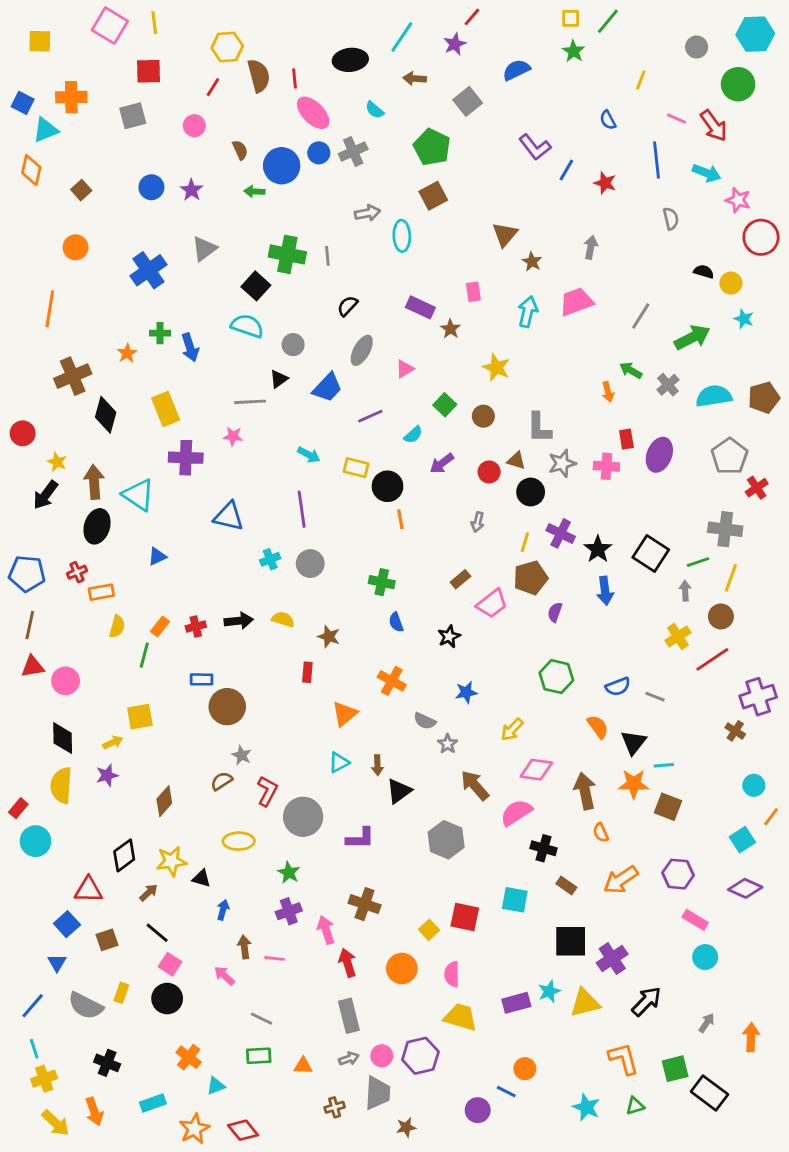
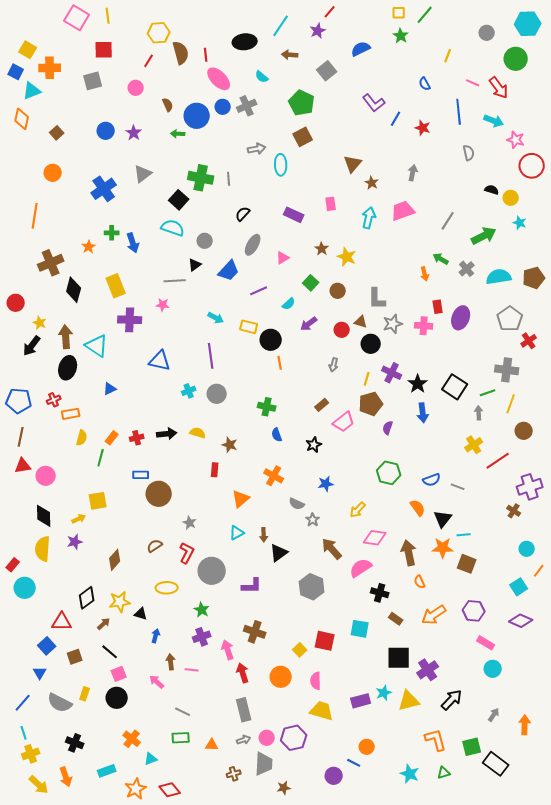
yellow square: (40, 41) -> (28, 50), moved, turned 30
brown star: (450, 329) -> (322, 249), moved
brown circle: (721, 616) -> (524, 431), moved
gray star: (242, 755) -> (190, 523), moved
pink square: (170, 964) -> (119, 674), turned 35

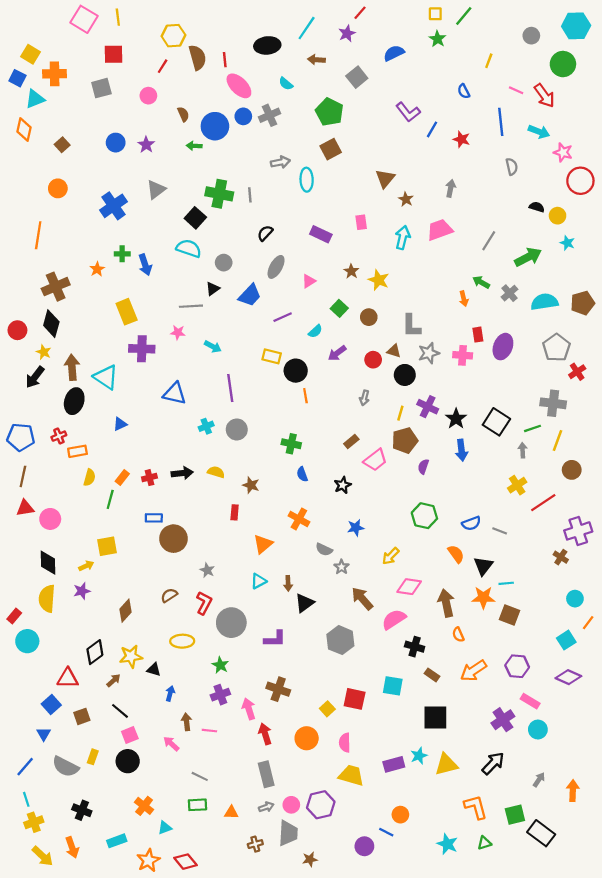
black diamond: (74, 290) -> (51, 324), moved
cyan arrow: (216, 318) -> (213, 347), moved
purple cross: (428, 670) -> (503, 720), moved

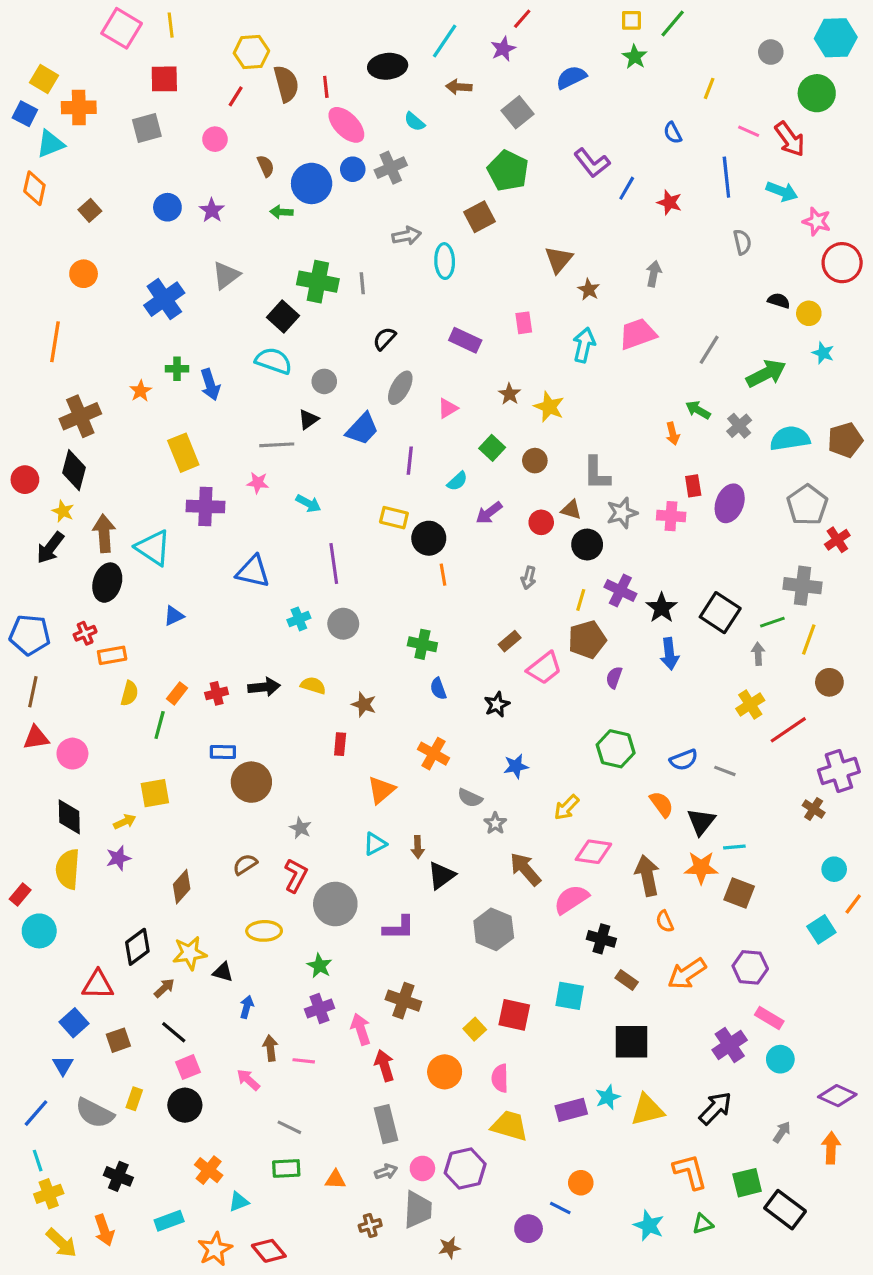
green pentagon: (329, 112) -> (508, 171), moved
purple line: (283, 317) -> (410, 461), turned -60
purple diamond: (568, 677) -> (837, 1096), moved

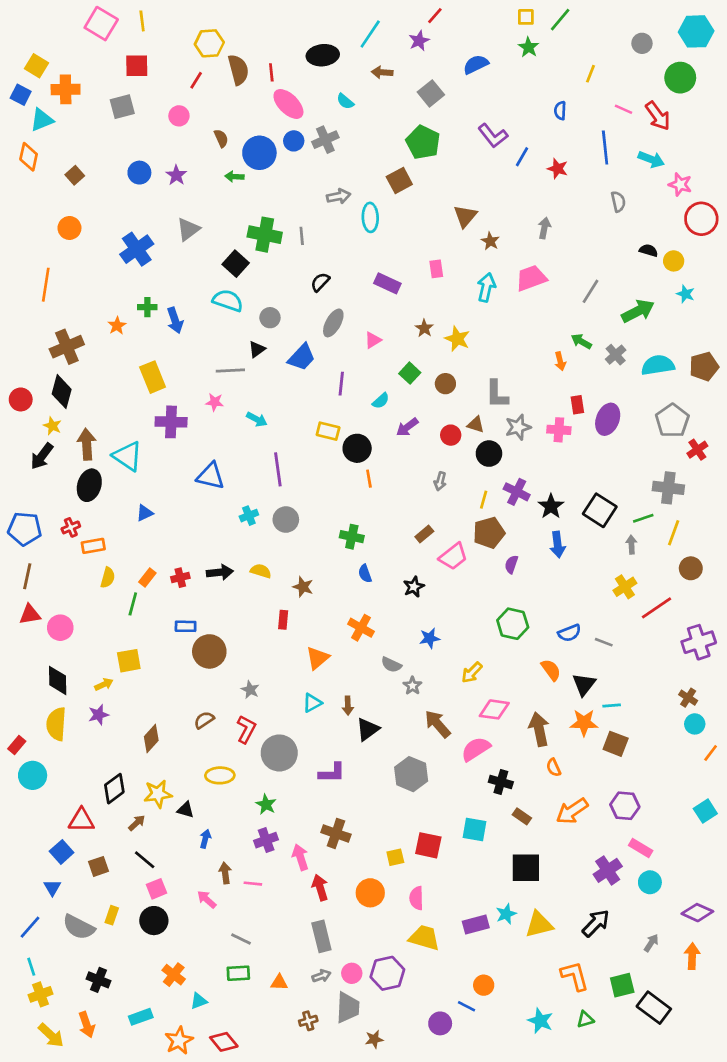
blue semicircle: (673, 133) -> (560, 111), turned 30
brown cross: (814, 809) -> (688, 698), moved
cyan square: (821, 929) -> (705, 811), moved
yellow square: (475, 1029) -> (395, 857), turned 30

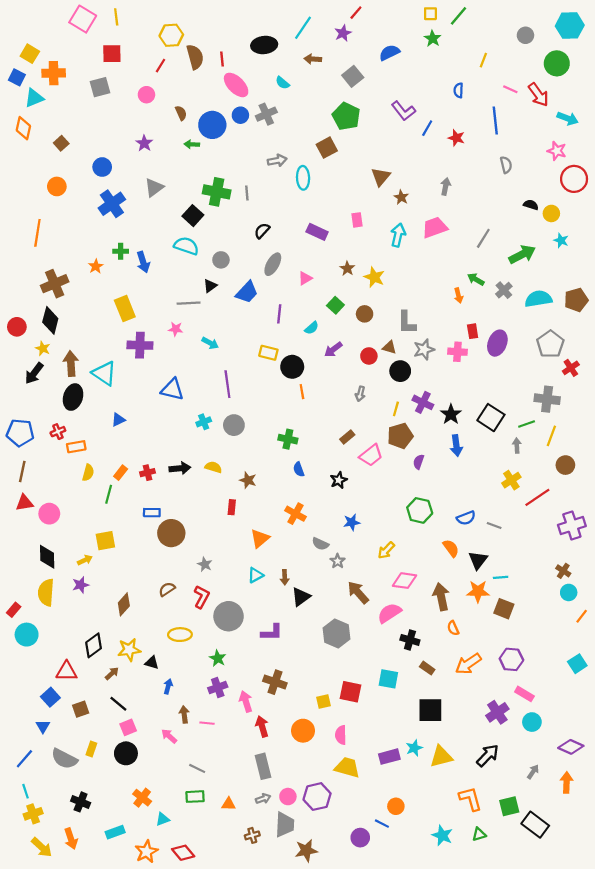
cyan arrow: (651, 159) -> (568, 118), moved
blue circle: (139, 173) -> (102, 167), moved
brown star: (374, 1039) -> (306, 851), size x1.5

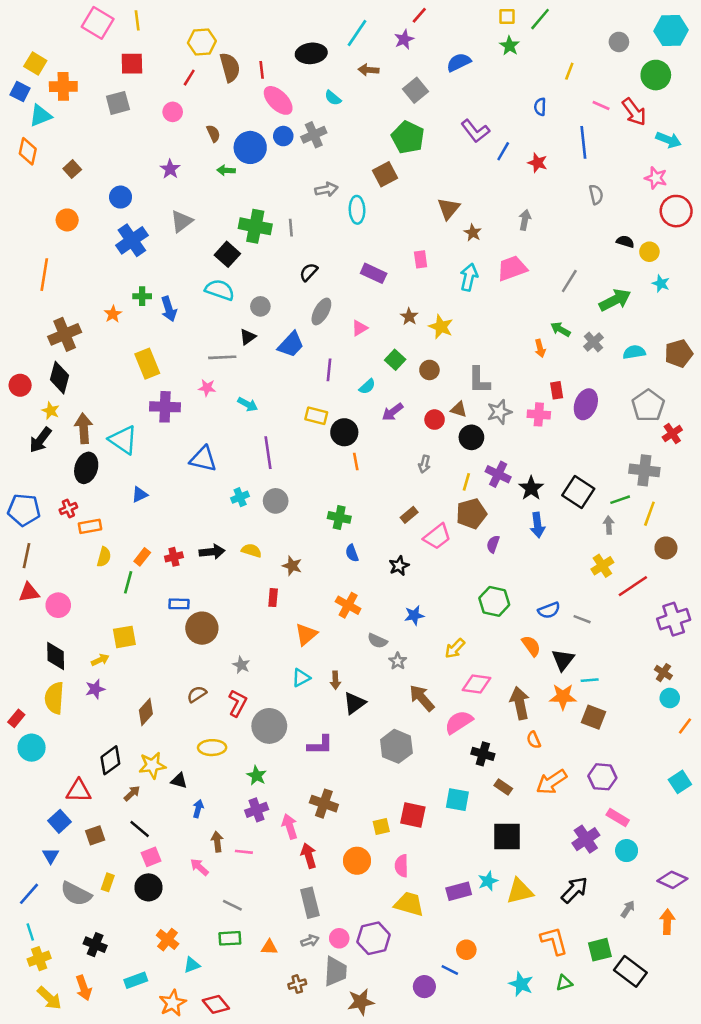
cyan semicircle: (538, 299) -> (634, 352), size x0.7

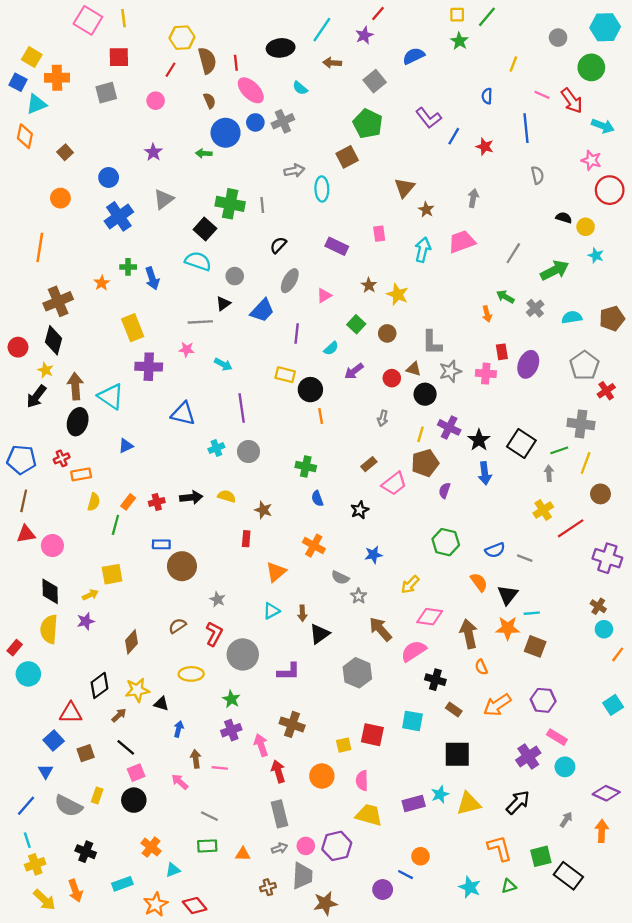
brown semicircle: (213, 133) -> (209, 101), moved
purple cross: (674, 619) -> (607, 558), turned 36

